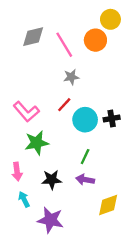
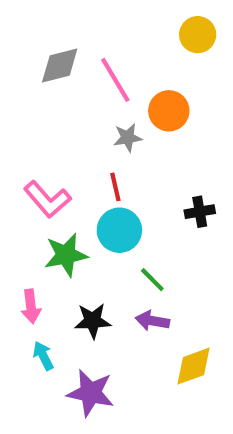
orange circle: (95, 40) -> (169, 111), moved
red line: (64, 105) -> (115, 187), turned -56
cyan circle: (85, 120) -> (119, 230), moved
green line: (85, 157) -> (152, 280), turned -70

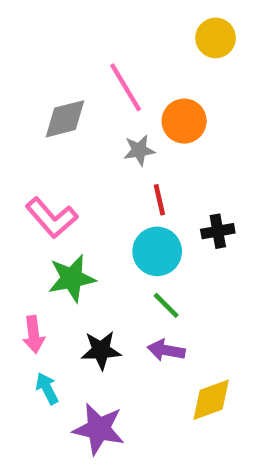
gray diamond: (60, 66) -> (65, 119), moved
red line: (115, 187) -> (159, 200), moved
cyan circle: (119, 230) -> (157, 251), moved

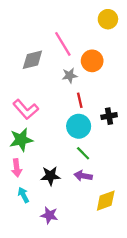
green star: (72, 278) -> (21, 140), moved
purple star: (99, 429) -> (49, 215), size x0.7

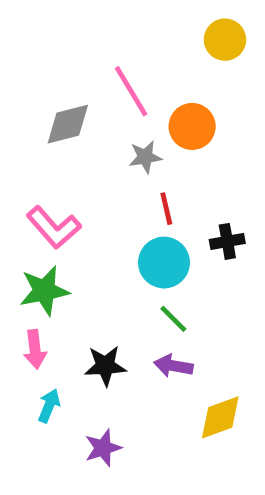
cyan arrow: (23, 195) -> (49, 406), turned 49
purple star: (49, 215) -> (103, 448), turned -30

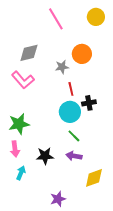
pink line: (131, 91) -> (56, 19), moved
pink L-shape: (54, 227) -> (23, 80), moved
black cross: (227, 241) -> (89, 103), moved
purple star: (103, 448) -> (58, 199), moved

